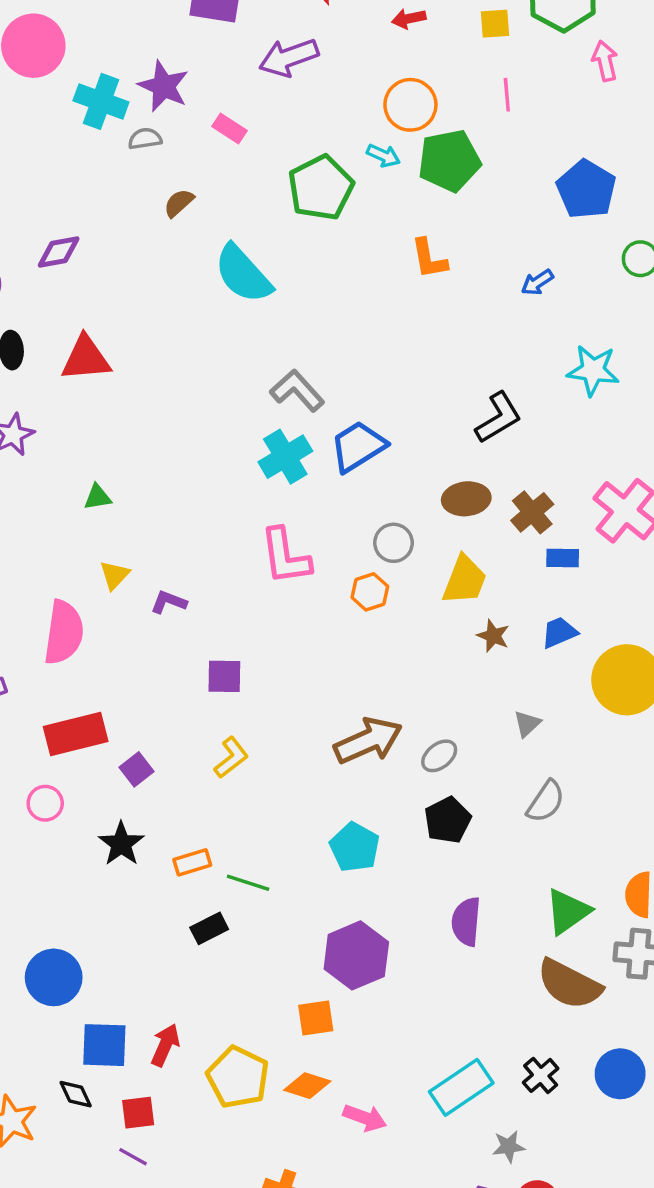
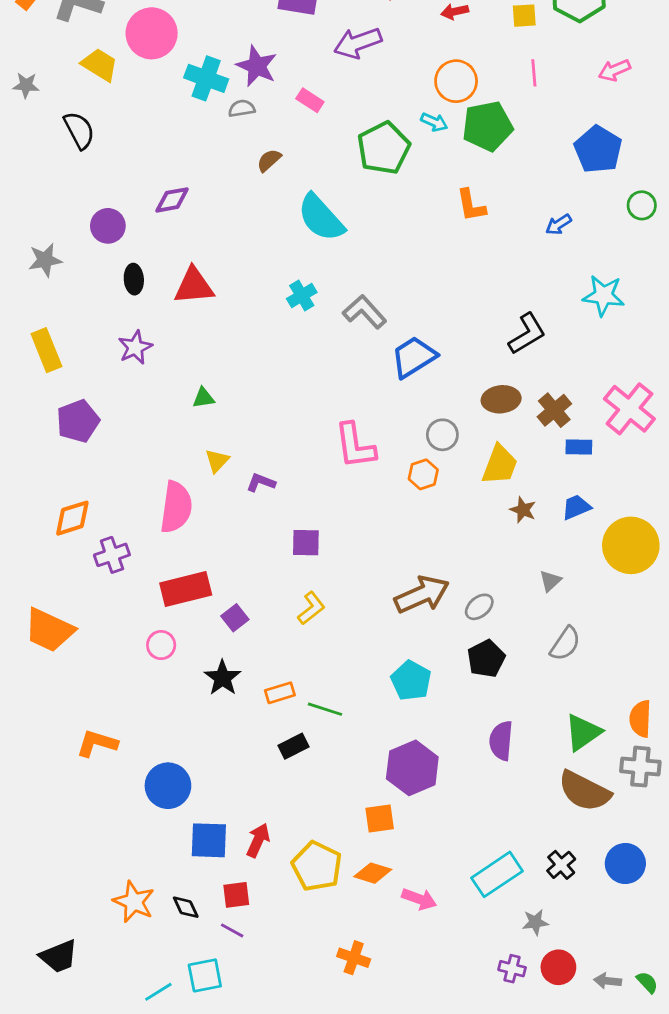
pink arrow: (605, 61) -> (614, 70), moved, turned -100
cyan cross: (285, 457) -> (302, 295), moved, size x0.7
black diamond: (76, 1094) -> (186, 907), moved

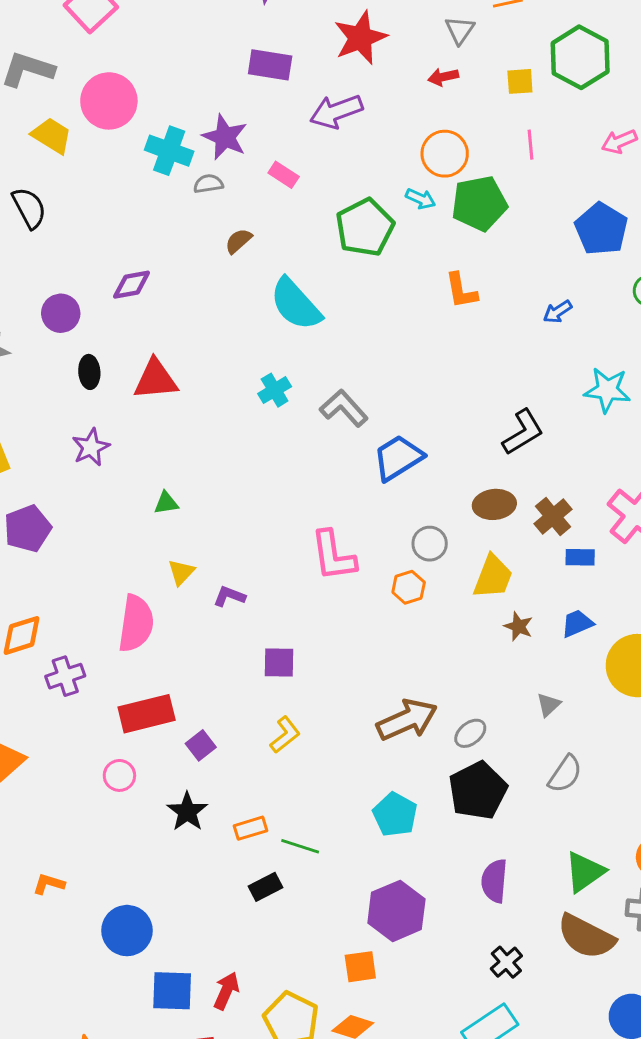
black pentagon: (486, 659) -> (478, 791), size x1.4
orange L-shape: (97, 743) -> (49, 884), size x0.7
black cross: (561, 865) -> (506, 962), moved

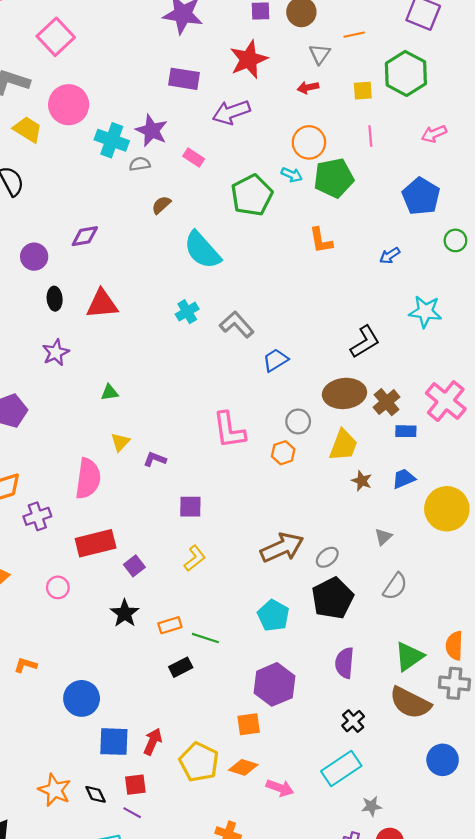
blue trapezoid: (398, 458) -> (276, 360), size x0.7
brown ellipse: (494, 504) -> (344, 393), size x1.4
pink circle: (119, 775) -> (58, 587), moved

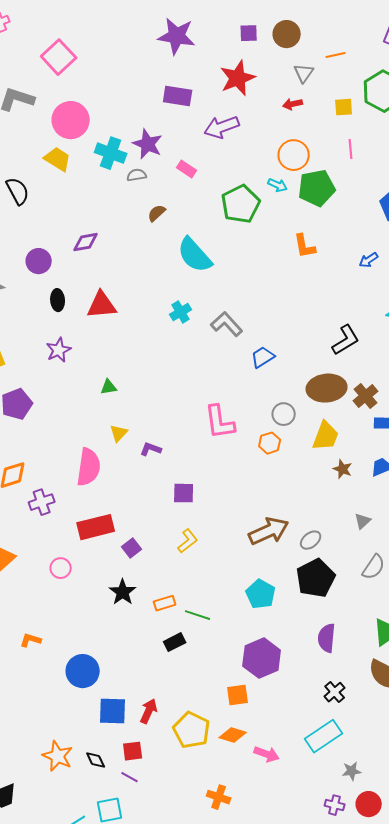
yellow trapezoid: (28, 129) -> (58, 159), moved

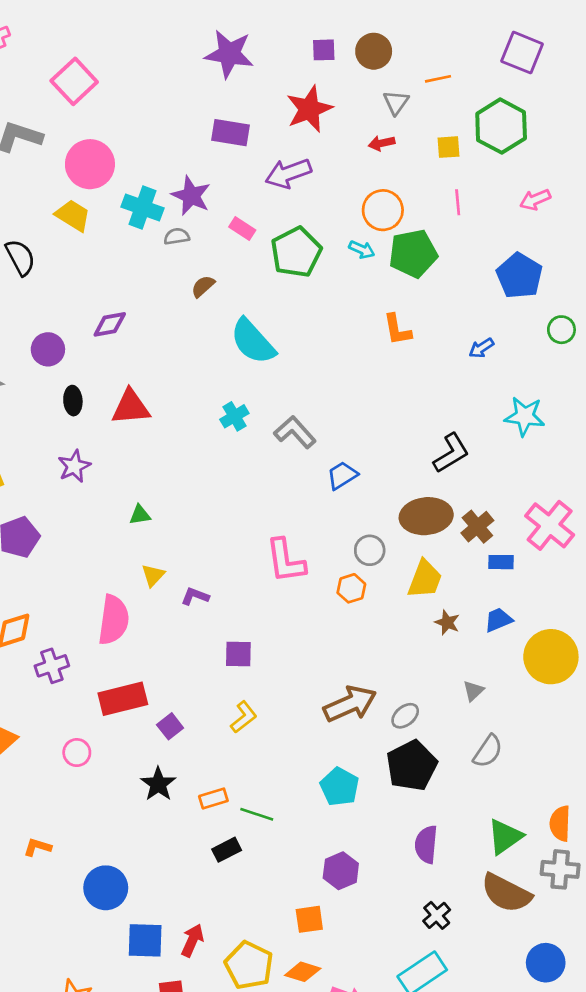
green pentagon: (241, 204) -> (296, 252), moved
purple hexagon: (262, 658) -> (341, 871), size x0.7

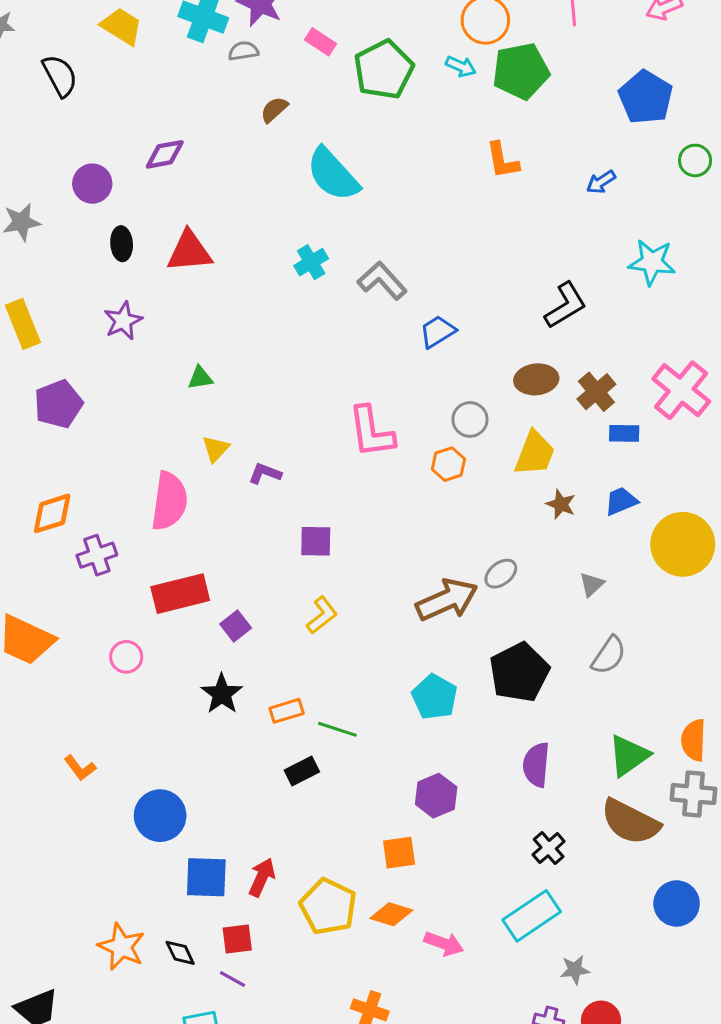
brown ellipse: (426, 516) -> (536, 379), size x0.7
gray ellipse: (405, 716) -> (501, 574), moved
orange L-shape: (37, 847) -> (80, 768), turned -144

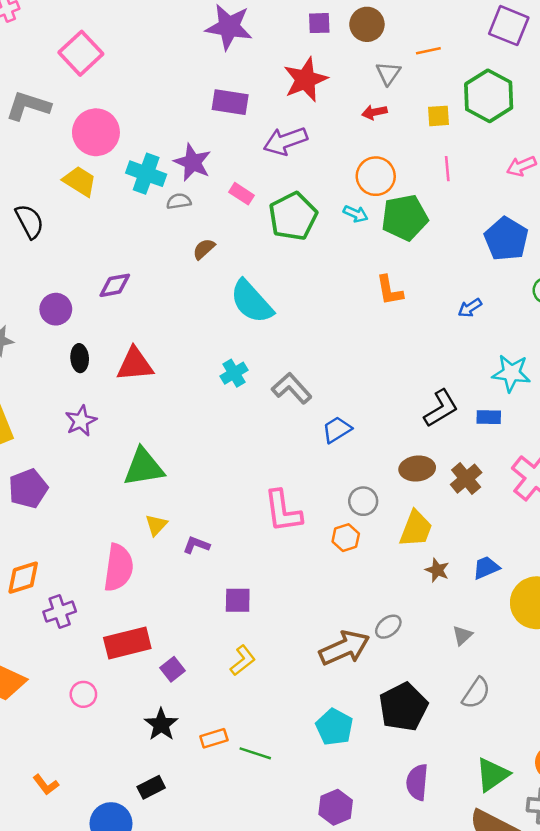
green triangle: (200, 378) -> (144, 467), size x2.0
blue rectangle: (624, 433) -> (489, 417), moved
black rectangle: (302, 771) -> (151, 787), moved

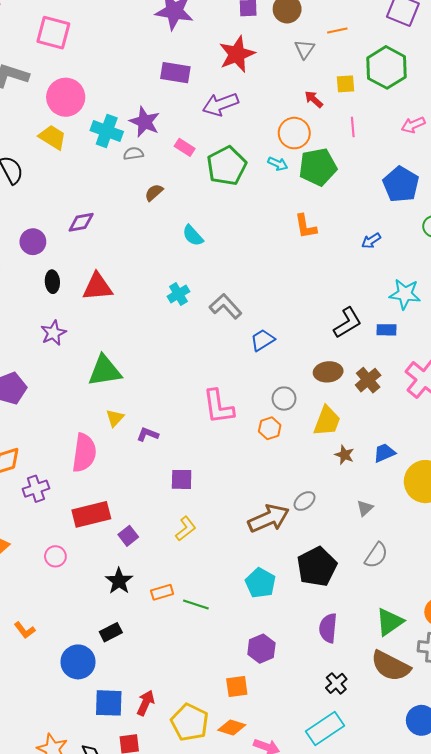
pink square: (81, 53) -> (53, 33), turned -32
red arrow: (374, 112) -> (314, 99), moved, turned 54
cyan semicircle: (252, 302) -> (193, 236), size x0.6

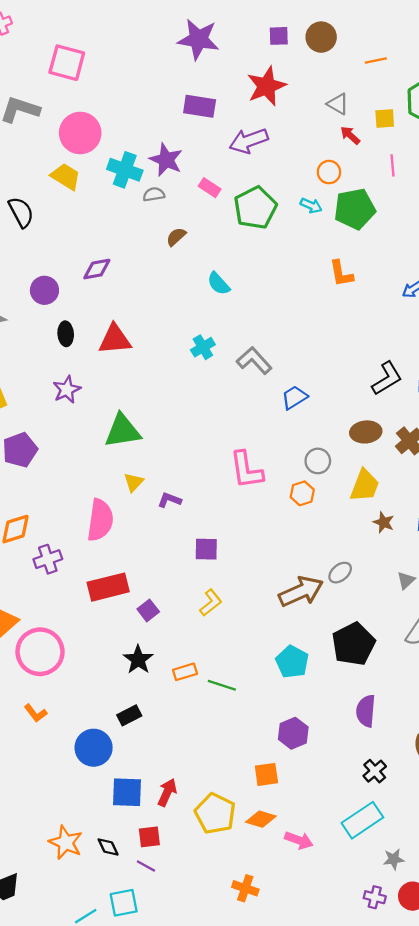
gray triangle: (305, 49) -> (338, 104), moved, turned -35
orange circle: (294, 133) -> (329, 172), size x0.7
pink circle: (55, 556) -> (40, 652), moved, size x2.0

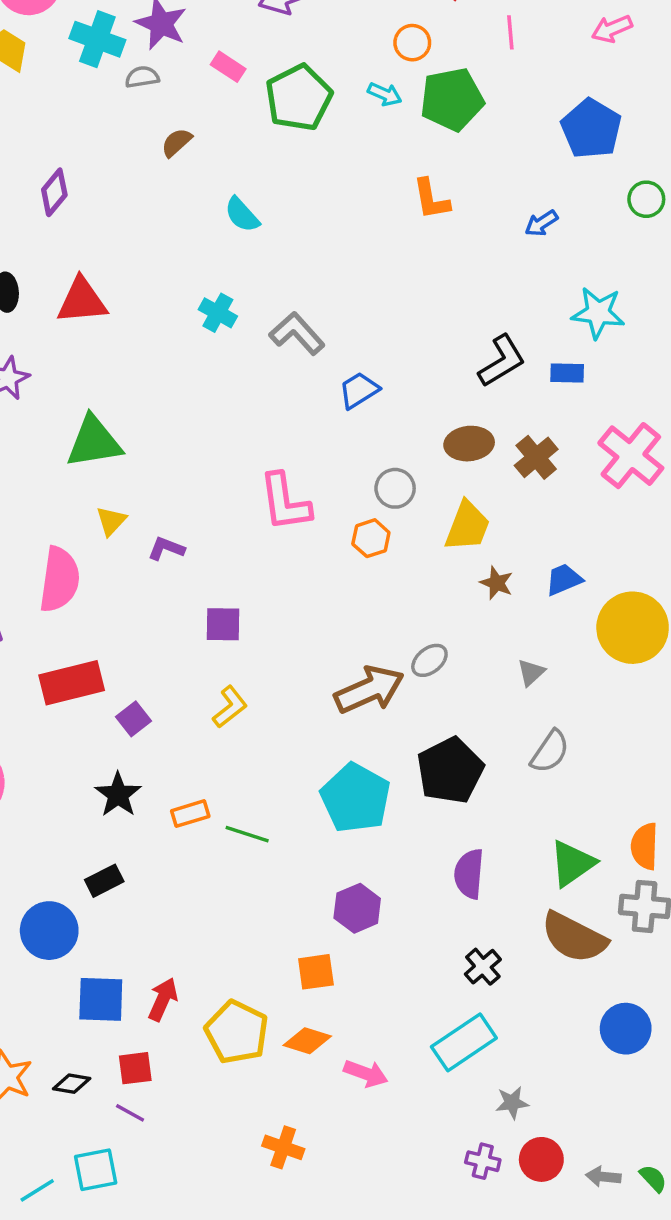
purple diamond: (97, 269) -> (54, 192), turned -40
cyan cross: (203, 347) -> (218, 313), turned -30
cyan pentagon: (292, 662) -> (355, 798), size x1.4
black diamond: (108, 847) -> (72, 1084), turned -55

